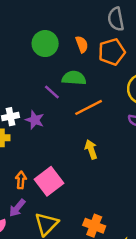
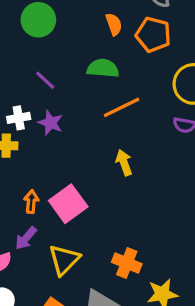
green circle: (45, 44) -> (38, 20), moved
orange pentagon: (112, 52) -> (153, 35), turned 30
purple line: (52, 92) -> (45, 80), moved

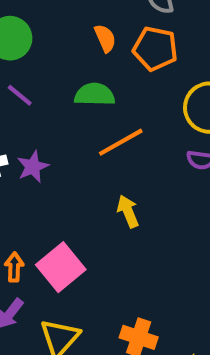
purple line: (45, 80) -> (20, 95), moved
purple star: (51, 123) -> (33, 167), turned 30

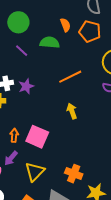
green semicircle: (95, 94) -> (50, 42), moved
pink square: (61, 267) -> (37, 137), turned -30

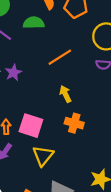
yellow triangle: (35, 172) -> (43, 156), moved
orange cross: (74, 174) -> (74, 123), moved

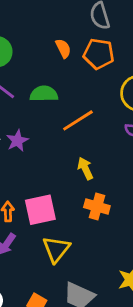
green semicircle: (34, 23) -> (44, 94), moved
pink square: (31, 126) -> (40, 210), turned -30

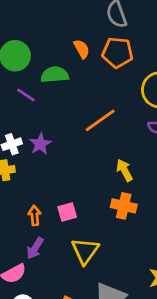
green semicircle: (44, 94) -> (55, 75), moved
yellow arrow: (85, 168) -> (124, 170), moved
pink square: (40, 210) -> (67, 212), size x0.6

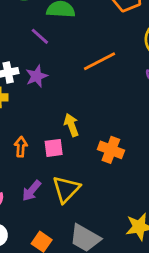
purple line: (26, 95) -> (40, 36), moved
yellow arrow: (124, 170) -> (71, 125), moved
purple arrow: (35, 248) -> (31, 191), moved

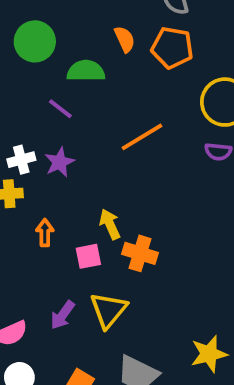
orange arrow: (21, 147) -> (45, 233), moved
orange cross: (111, 150) -> (140, 253), moved

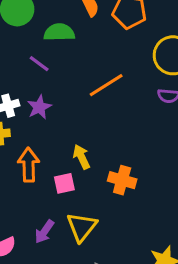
orange arrow: (45, 233) -> (29, 165), size x1.5
orange cross: (140, 253) -> (122, 180), moved

